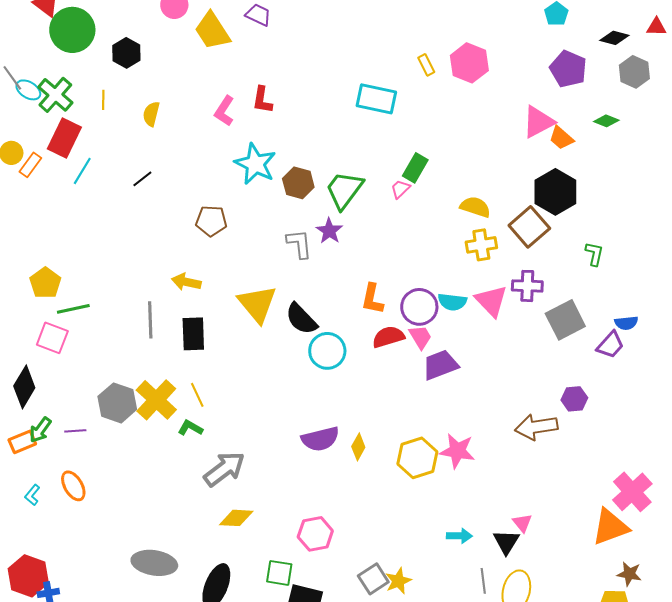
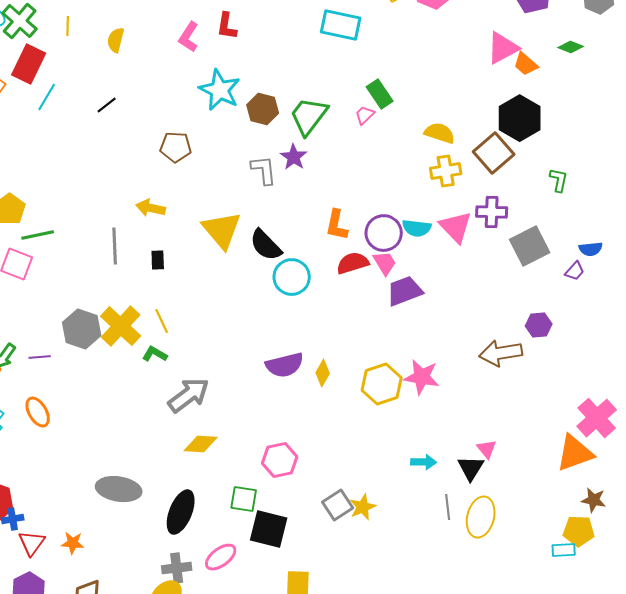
green rectangle: (415, 168) -> (380, 94), turned -64
black rectangle: (193, 334) -> (158, 260), size x0.6
purple trapezoid: (610, 345) -> (575, 271), size x0.7

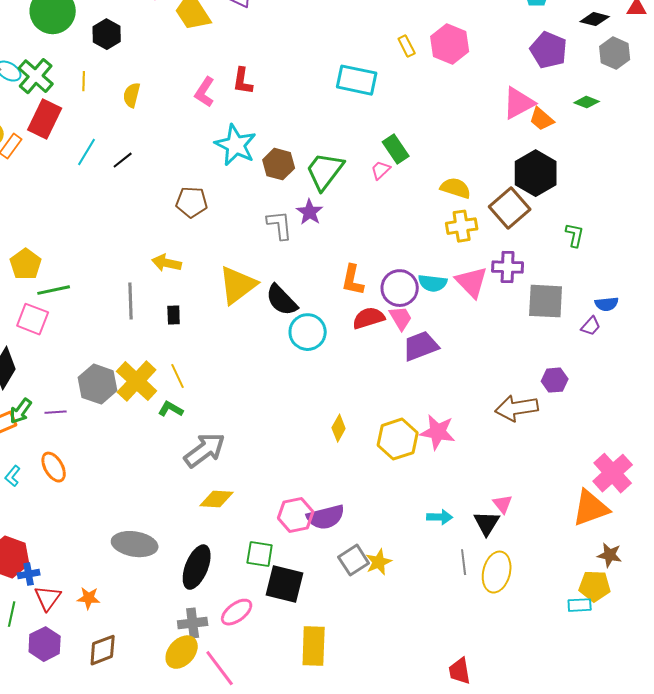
cyan line: (47, 97) -> (87, 152), moved
yellow triangle: (222, 230) -> (238, 285), turned 33
gray square: (530, 246) -> (546, 301), turned 30
purple semicircle: (285, 365) -> (326, 517), moved

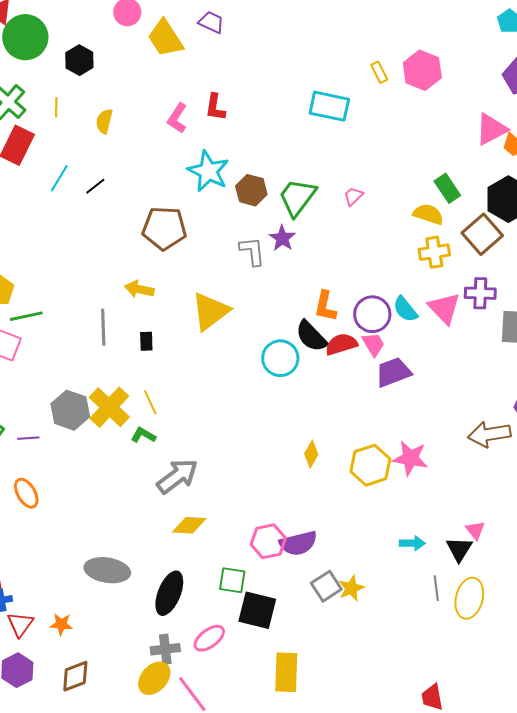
green rectangle: (396, 149) -> (447, 188), moved
brown pentagon: (192, 202) -> (164, 228), size x1.4
cyan semicircle: (433, 283) -> (405, 309), turned 44
black semicircle: (282, 300) -> (311, 336), moved

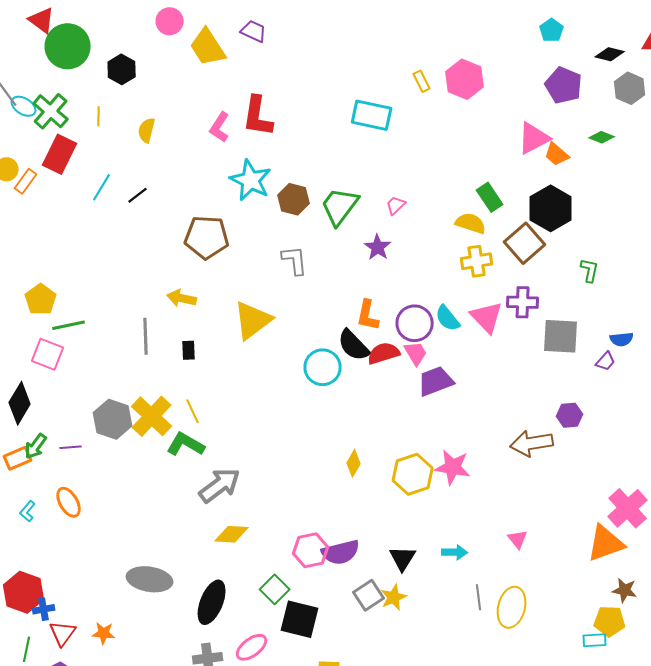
red L-shape: (215, 107) -> (258, 116), size x1.5
purple star: (282, 238) -> (378, 247), moved
green L-shape: (143, 435) -> (186, 444), size x1.5
black triangle: (459, 549) -> (403, 558), moved
green square: (232, 580) -> (275, 589), turned 36

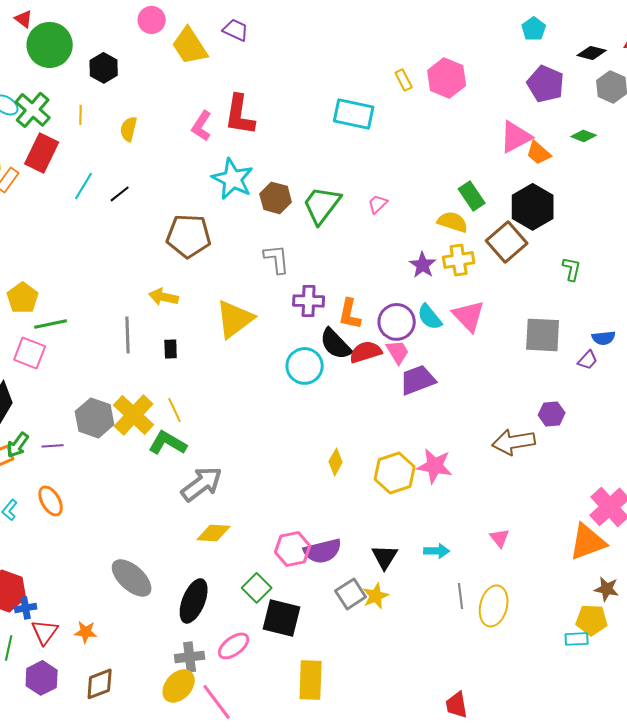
red triangle: (42, 20) -> (24, 19), size x0.7
purple star: (378, 247) -> (423, 265), moved
purple cross: (523, 302) -> (309, 301), moved
gray ellipse: (150, 579) -> (132, 578), turned 33

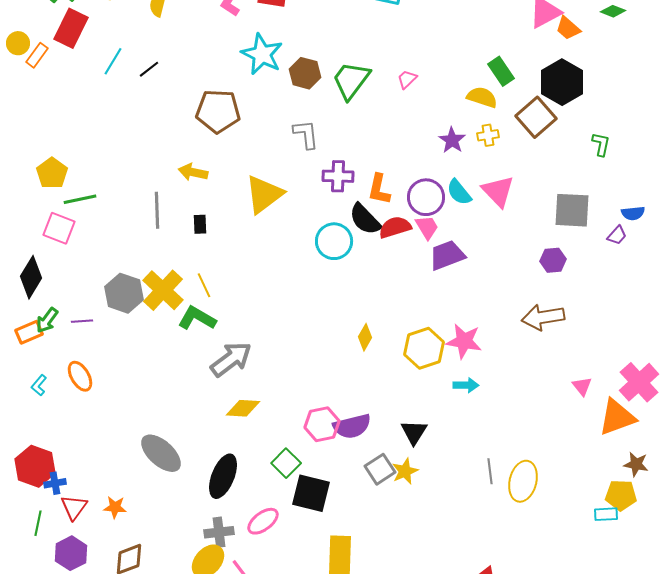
yellow cross: (459, 260) -> (488, 135), size x0.7
purple hexagon: (552, 414) -> (553, 260), moved
pink triangle: (500, 538) -> (582, 386), moved
cyan arrow: (437, 551) -> (466, 385), moved

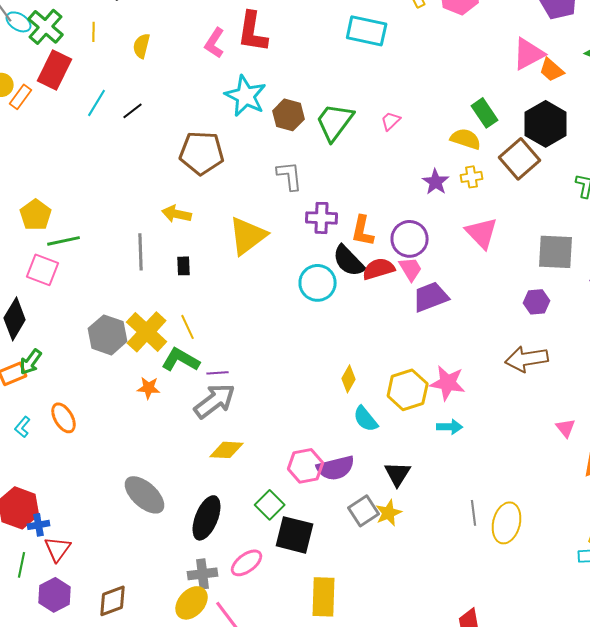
cyan semicircle: (459, 192) -> (366, 419), moved
purple line: (82, 321) -> (218, 373), moved
orange star: (115, 507) -> (149, 388), moved

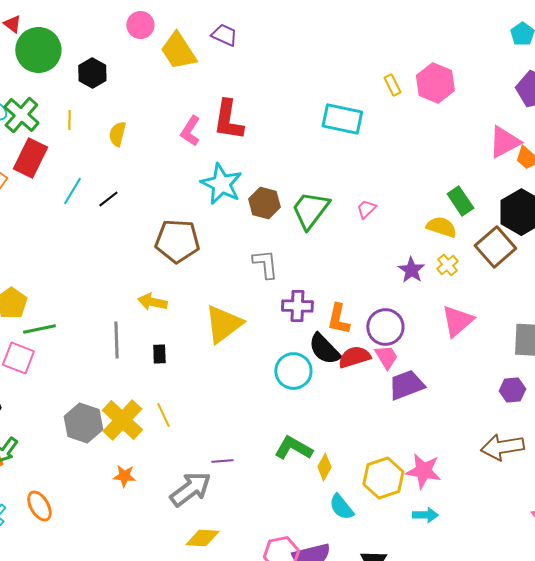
yellow cross: (472, 177) -> (447, 265), turned -30
pink triangle: (482, 233) -> (457, 321), turned 33
green L-shape: (181, 360) -> (293, 448), moved
purple line: (218, 373) -> (222, 461), moved

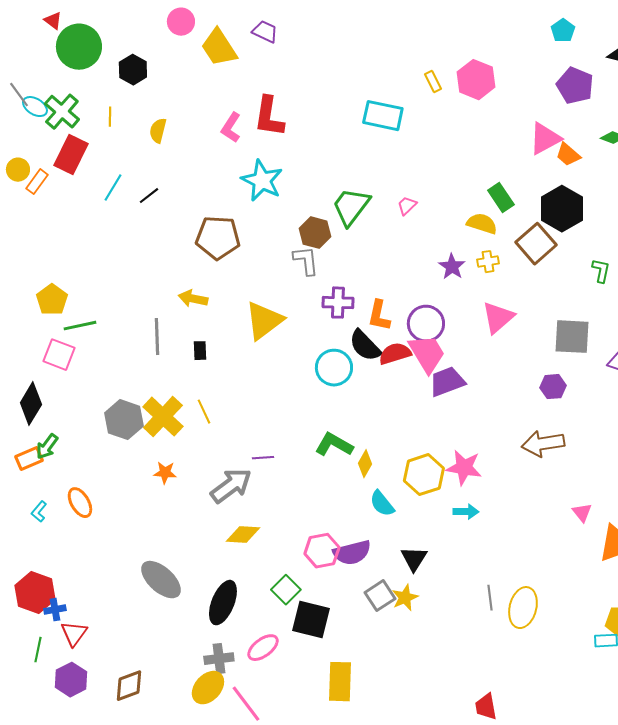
brown hexagon: (264, 203) -> (315, 233), moved
yellow cross: (447, 265) -> (488, 262), turned 30
pink trapezoid: (386, 357) -> (427, 354), size x1.6

